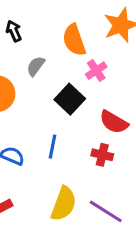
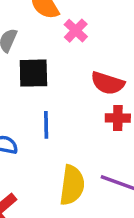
black square: (70, 99) -> (33, 73), moved, turned -32
red cross: (102, 155) -> (118, 118), moved

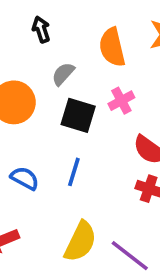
pink cross: (76, 31) -> (121, 101), moved

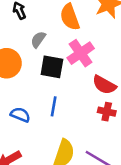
pink cross: (121, 101) -> (81, 53), size x1.5

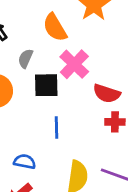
blue semicircle: (20, 115) -> (25, 162), moved

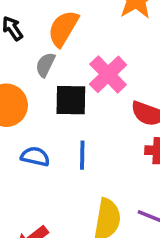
orange semicircle: (55, 27) -> (63, 28), moved, turned 60
blue semicircle: (25, 162) -> (35, 157), moved

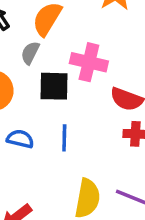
pink cross: (108, 74) -> (89, 62), turned -33

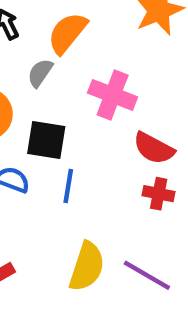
black square: (54, 86) -> (46, 140), moved

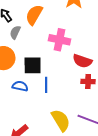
gray semicircle: (40, 73) -> (15, 32), moved
yellow semicircle: (87, 267) -> (61, 120), turned -40

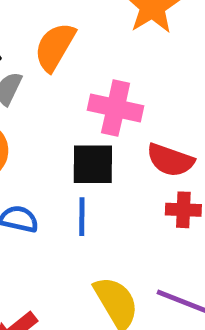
black square: (33, 65) -> (93, 164), moved

